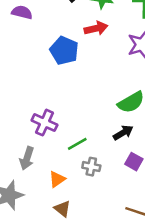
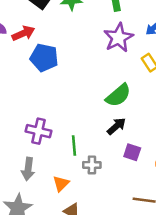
red arrow: (96, 28) -> (23, 33), moved
green line: (77, 144) -> (74, 146), turned -54

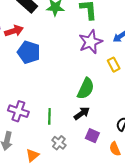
green semicircle: (118, 95) -> (86, 89), turned -30
green line: (74, 146) -> (49, 116), moved
gray cross: (92, 165) -> (59, 143), turned 32

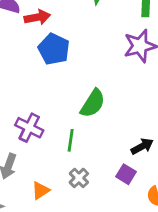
green semicircle: (86, 89) -> (93, 103), moved
black arrow: (82, 113) -> (142, 146), moved

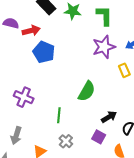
green semicircle: (93, 103) -> (87, 91), moved
purple cross: (29, 128) -> (24, 97), moved

